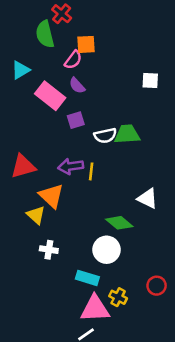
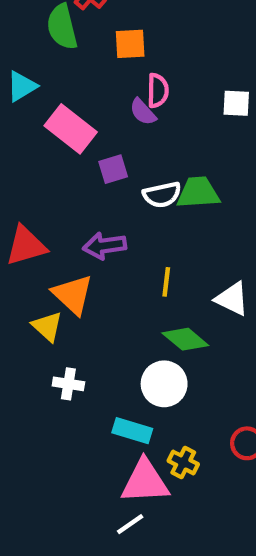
pink semicircle: (73, 60) -> (158, 91), moved, turned -36
purple semicircle: (77, 86) -> (143, 112), moved
yellow line: (91, 171) -> (166, 282), moved

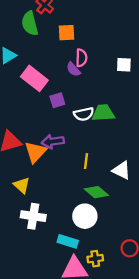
orange triangle: (73, 295) -> (36, 152), moved, turned 30
white cross: (68, 384) -> (33, 216), size x1.5
yellow cross: (183, 462) -> (95, 259), turned -35

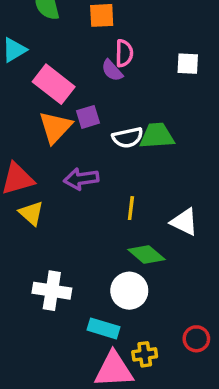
orange triangle: (36, 152) -> (55, 127), moved
yellow triangle: (22, 185) -> (31, 213), moved

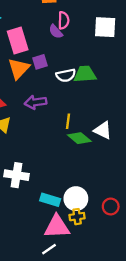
white square: (188, 64) -> (105, 27), size x1.5
pink rectangle: (54, 84) -> (18, 41), turned 35
green diamond: (146, 255) -> (79, 138), moved
white circle: (129, 291) -> (76, 199), moved

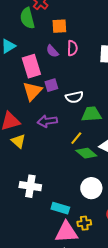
purple semicircle: (56, 32) -> (52, 51), moved
green trapezoid: (85, 74) -> (91, 114), moved
yellow line: (68, 121) -> (76, 138), turned 32
white circle: (76, 199) -> (91, 188), moved

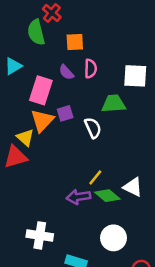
pink rectangle: (31, 66) -> (41, 90), turned 35
white semicircle: (74, 97) -> (93, 128), turned -102
green trapezoid: (91, 114) -> (113, 104), moved
purple arrow: (47, 121) -> (78, 197), moved
yellow triangle: (18, 141) -> (25, 138), moved

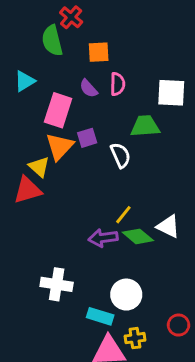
white circle: (113, 238) -> (126, 295), moved

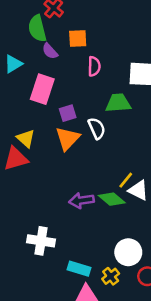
purple semicircle: (89, 88) -> (50, 51), moved
orange triangle: (60, 146) -> (68, 138), moved
yellow line: (123, 215) -> (126, 180), moved
white circle: (126, 295) -> (128, 252), moved
yellow cross: (135, 338) -> (111, 276), moved, turned -30

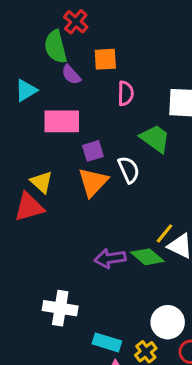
pink rectangle: (42, 89) -> (62, 121), turned 72
green trapezoid: (118, 103) -> (155, 139), turned 40

